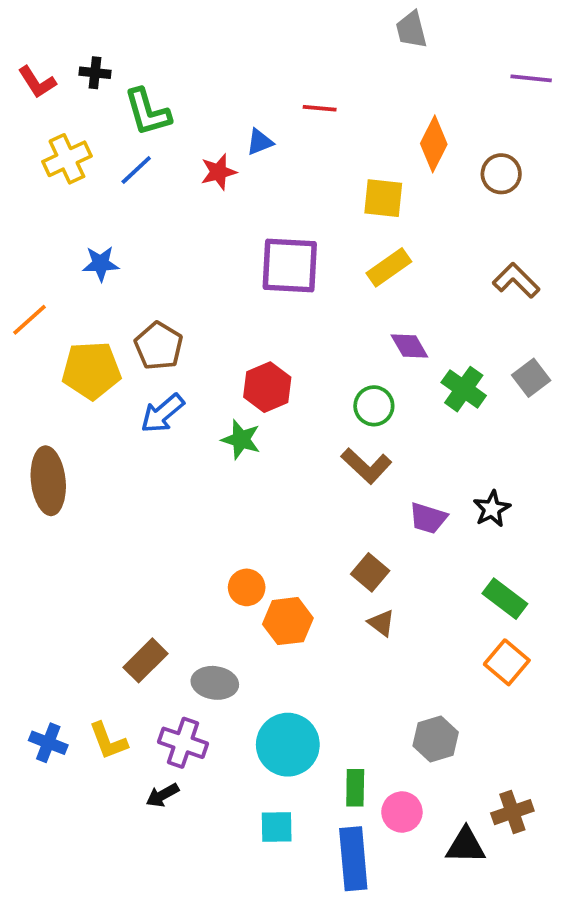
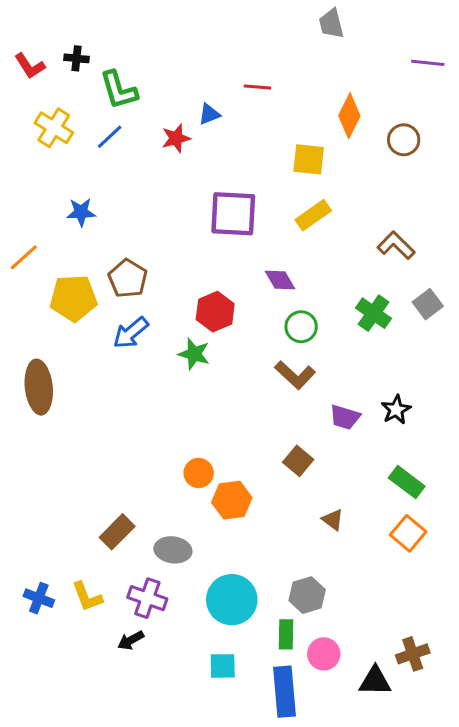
yellow cross: (67, 159) -> (54, 128), turned -33
brown L-shape: (516, 280) -> (396, 245), moved
purple diamond: (409, 346) -> (280, 280), moved
brown triangle: (381, 623) -> (333, 520), moved
gray hexagon: (436, 739) -> (307, 595), moved

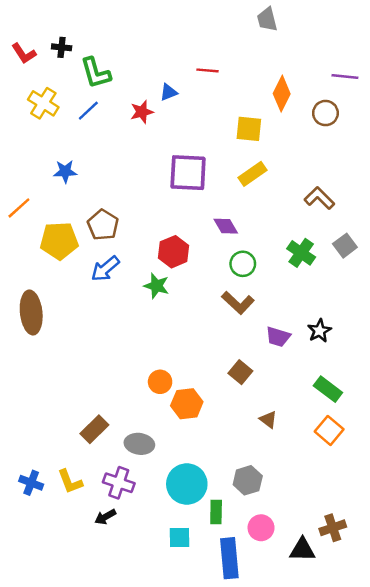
purple line: (428, 63) -> (345, 77), moved
green rectangle: (286, 634) -> (216, 512), moved

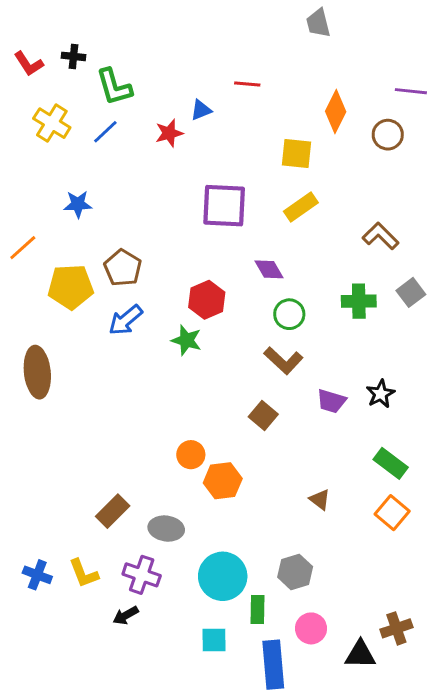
green cross: (301, 253) -> (359, 301), turned -36
brown square: (240, 372) -> (263, 416), moved

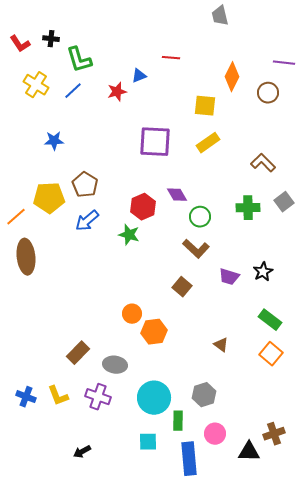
orange line: (23, 248) -> (16, 217), moved
purple diamond: (269, 269) -> (177, 195), moved
black arrow: (126, 615) -> (82, 452), moved

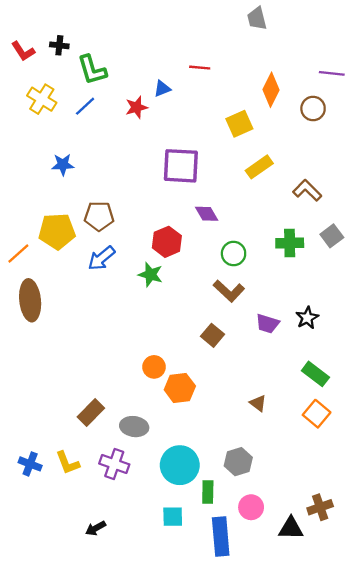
yellow square: (205, 106) -> (239, 124), turned -30
yellow rectangle: (208, 143) -> (259, 167), moved
brown pentagon: (85, 185) -> (99, 216), turned -30
purple diamond: (177, 195) -> (207, 214), moved

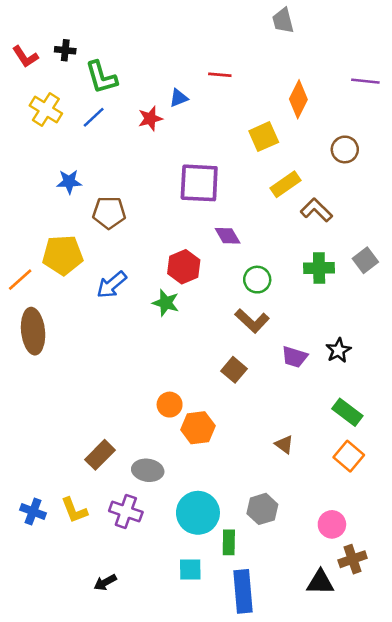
brown circle: (313, 108) -> (345, 149), moved
brown L-shape: (307, 190) -> (316, 210), moved
brown pentagon: (99, 216) -> (109, 213), moved
pink circle: (251, 507) -> (332, 524), moved

